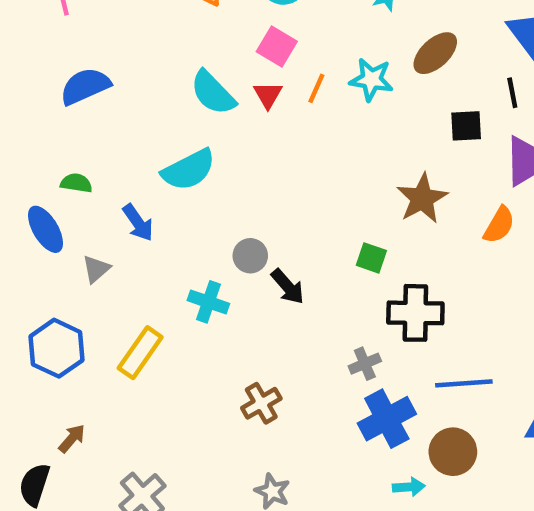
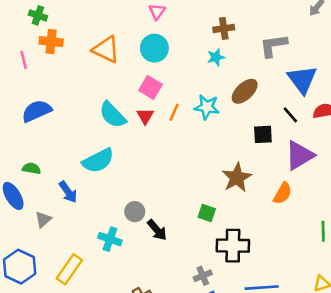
black line: (512, 93) -> (290, 115), turned -30

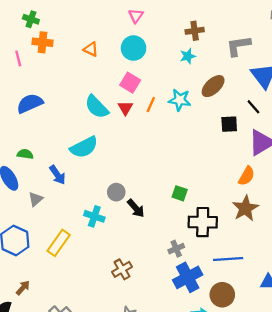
orange triangle: (106, 49) -> (91, 49), size x0.6
brown star: (237, 178) -> (245, 208), moved

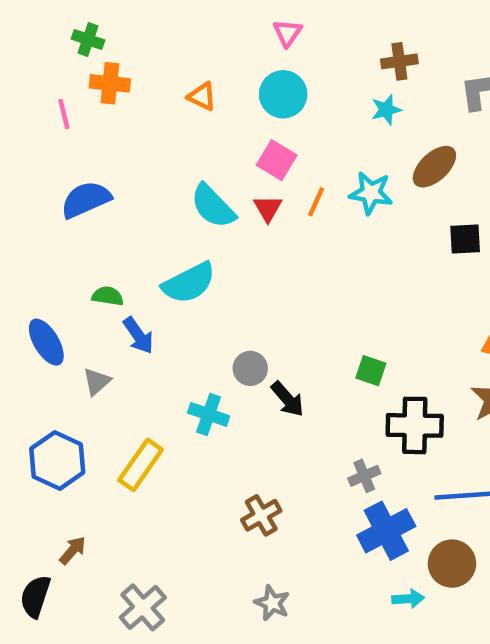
green semicircle: (25, 154) -> (108, 296), moved

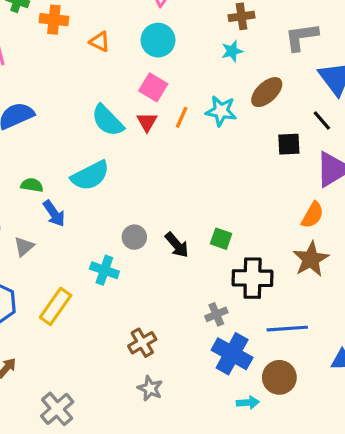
orange cross: (110, 83) -> (54, 20), moved
black arrow: (288, 399) -> (177, 245), moved
blue cross: (386, 531) -> (232, 354), turned -33
gray star: (272, 603) -> (150, 388), moved

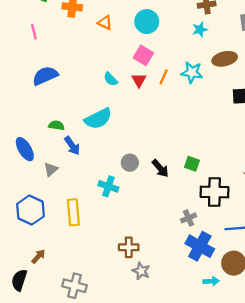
brown ellipse: (267, 92) -> (225, 59), turned 30
cyan semicircle: (108, 120) -> (111, 79), size x0.6
yellow rectangle: (56, 306) -> (73, 212), turned -40
brown cross: (142, 343) -> (129, 247), moved, turned 30
gray cross: (57, 409) -> (75, 286), turned -35

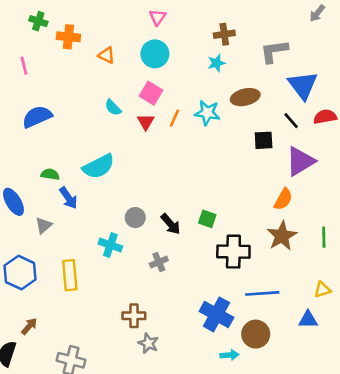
cyan semicircle: (111, 79) -> (113, 108), moved
gray cross: (189, 218) -> (159, 262), moved

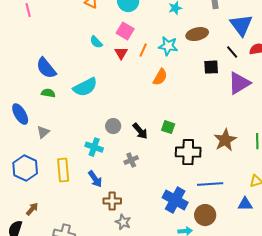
blue semicircle: (37, 117) -> (46, 68), moved, turned -105
blue arrow: (68, 198) -> (95, 179), moved
orange semicircle: (283, 199) -> (160, 77), moved

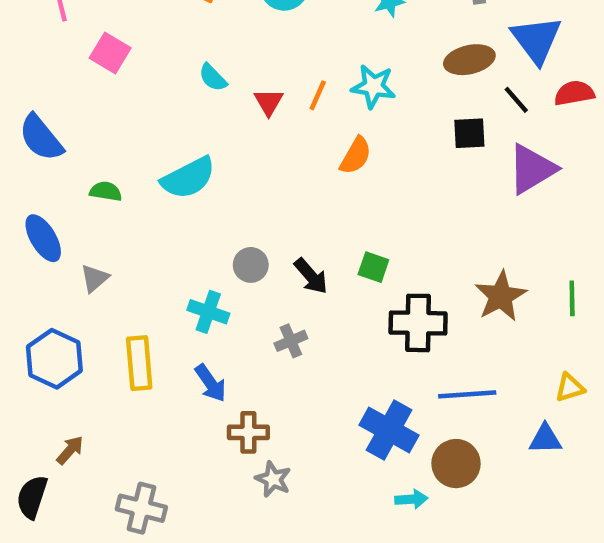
pink square: (125, 31) -> (110, 53), moved
brown ellipse: (197, 34) -> (469, 60), moved
blue semicircle: (46, 68) -> (41, 138), moved

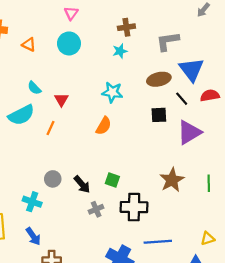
orange line: (318, 95) -> (51, 128), moved
cyan semicircle: (188, 178) -> (21, 115), moved
brown star: (501, 296) -> (172, 180), moved
green line: (572, 298) -> (209, 183), moved
gray cross: (291, 341) -> (96, 209), moved

